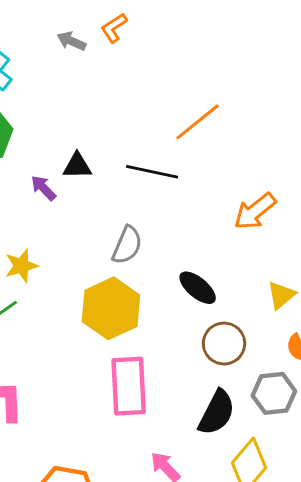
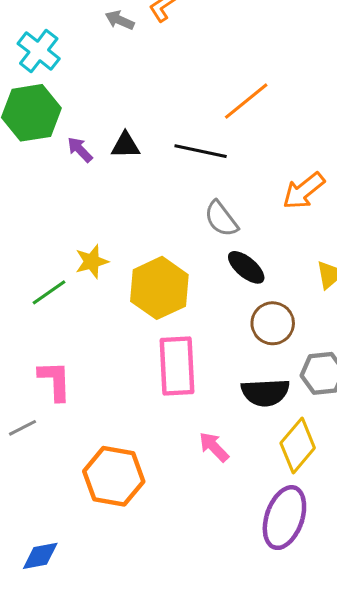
purple arrow: (43, 188) -> (80, 150), moved
gray semicircle: (127, 245) -> (221, 219), moved, turned 120
yellow star: (21, 266) -> (92, 261), moved
black semicircle: (217, 413) -> (265, 392), turned 60

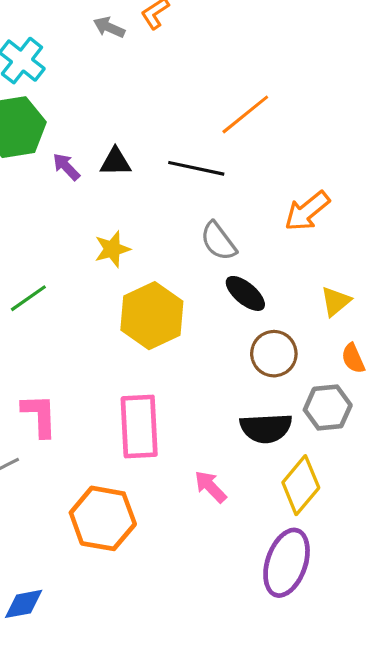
yellow star: (92, 261) -> (112, 249), moved
green line: (49, 292) -> (28, 298), moved
pink rectangle: (177, 366) -> (139, 427), moved

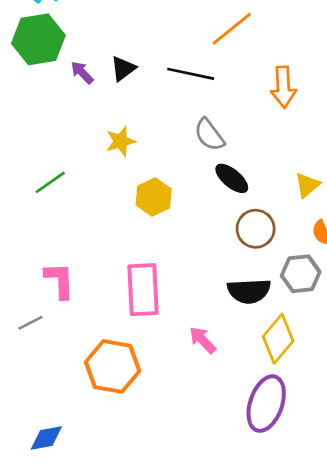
black triangle: (115, 162) -> (123, 69), turned -36
orange arrow: (307, 211) -> (283, 87), moved, turned -54
yellow hexagon: (152, 316) -> (154, 197), size x0.7

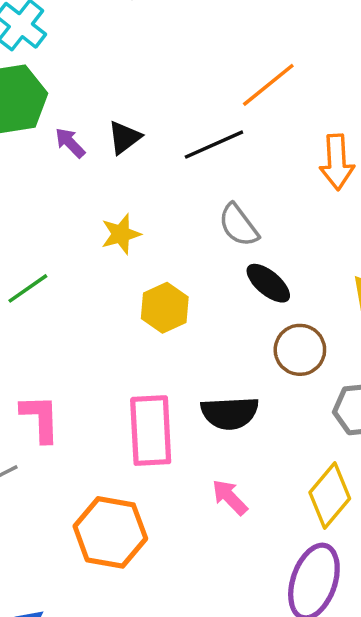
black line: (191, 74) -> (214, 145), turned -36
black semicircle: (249, 291) -> (230, 413), moved

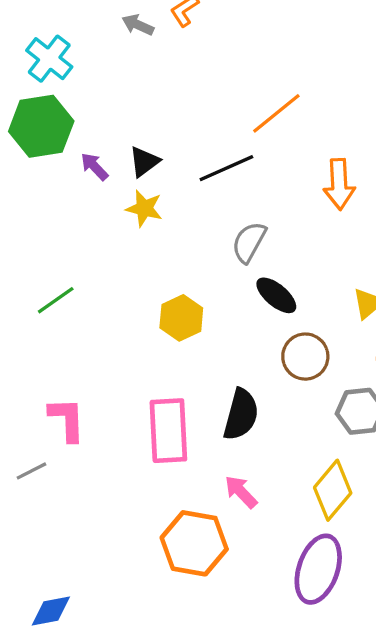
gray semicircle: (238, 225) -> (249, 242), turned 66
yellow star: (121, 234) -> (144, 208), moved, turned 30
black semicircle: (230, 413) -> (241, 415), turned -72
orange hexagon: (110, 532) -> (194, 543), moved

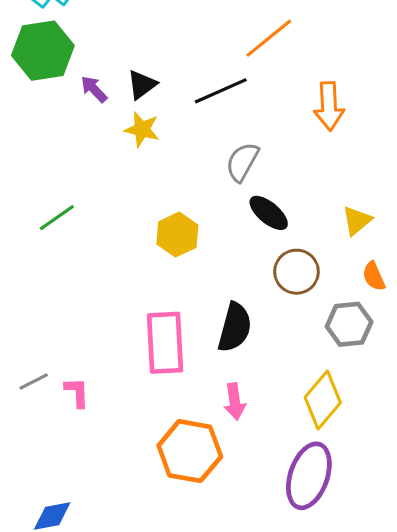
pink L-shape: (67, 419) -> (77, 392), moved, size x0.7
pink arrow: (241, 492) -> (235, 402), turned -144

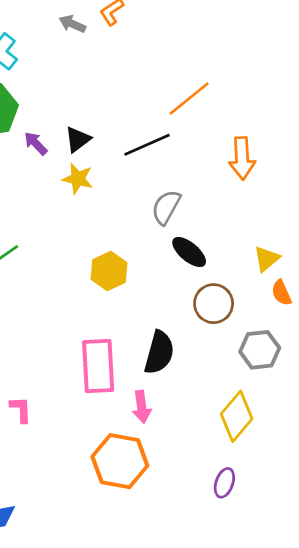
orange semicircle: (374, 276) -> (281, 293), moved
pink arrow: (235, 402) -> (142, 407), moved
purple ellipse: (309, 476) -> (224, 483), size x0.5

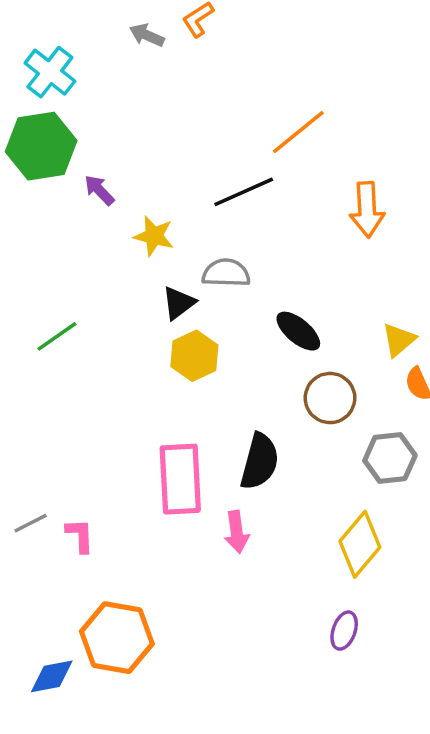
black triangle: (78, 139) -> (179, 303), moved
gray semicircle: (166, 207) -> (226, 273), moved, turned 63
orange hexagon: (120, 461) -> (117, 638), moved

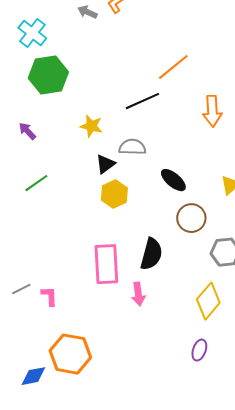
green hexagon: (41, 146) -> (48, 75), moved
purple arrow: (99, 190) -> (27, 131), moved

